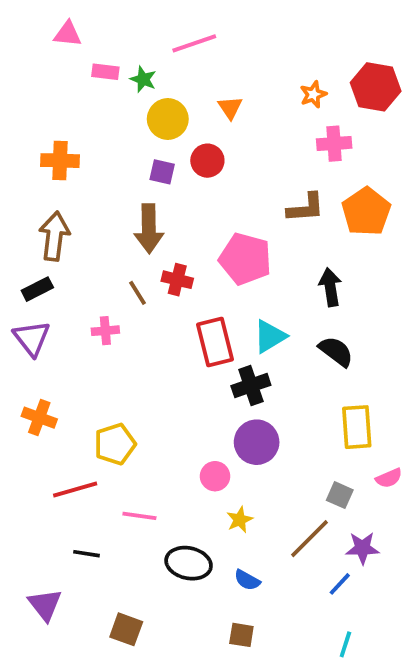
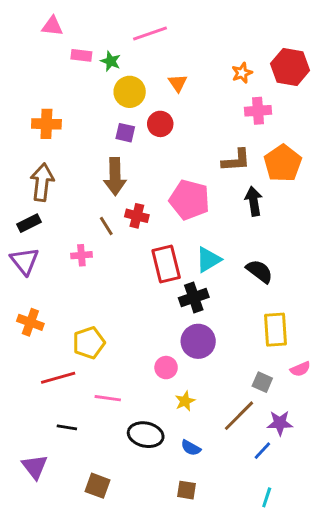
black arrow: (330, 287) -> (254, 201), moved

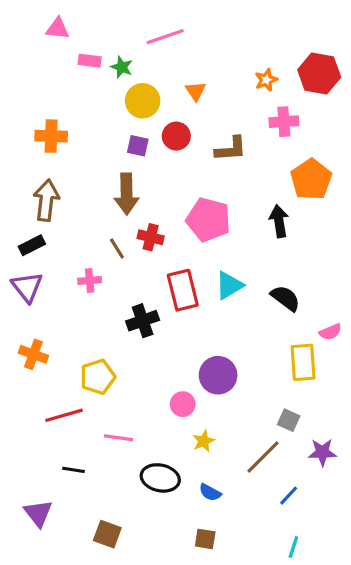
brown L-shape: (236, 160) -> (231, 149), moved
black cross: (194, 298) -> (143, 321), moved
pink semicircle: (300, 369) -> (330, 332), moved
purple star: (280, 423) -> (322, 452), moved

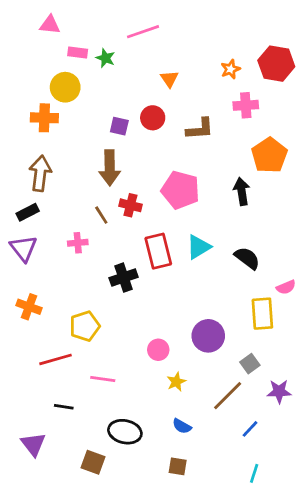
yellow circle: (143, 101) -> (65, 87), moved
purple circle: (218, 375) -> (208, 336), moved
gray square: (289, 420) -> (250, 364), turned 30
black ellipse: (160, 478) -> (125, 432), moved

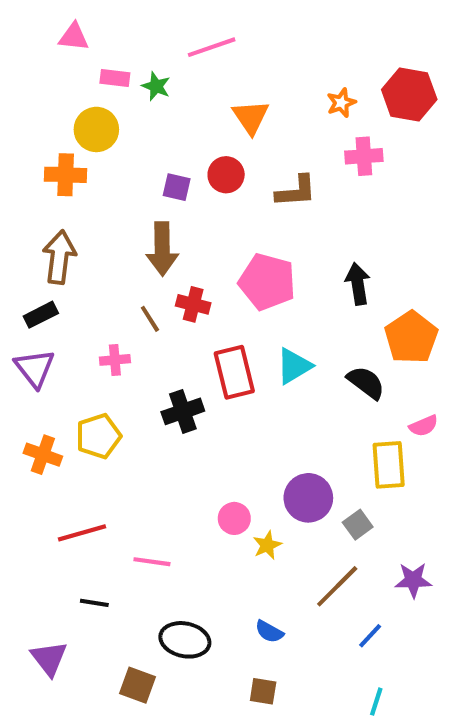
orange triangle: (169, 79) -> (251, 117), size x1.4
orange pentagon: (269, 155) -> (411, 337), moved
yellow pentagon: (85, 326) -> (98, 436), moved
gray square: (250, 364) -> (358, 525), moved
yellow star: (176, 382) -> (267, 545), moved

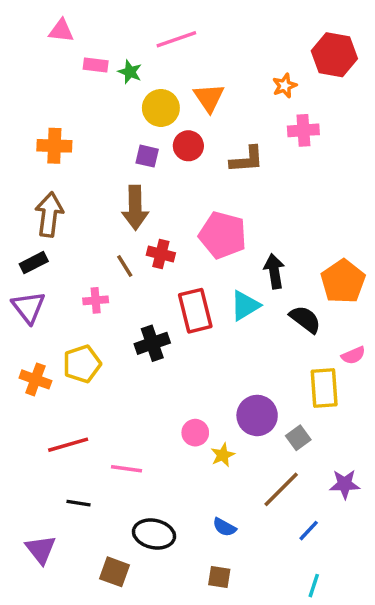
red hexagon: (409, 94) -> (334, 55), moved
yellow circle: (96, 129) -> (161, 108), moved
black arrow: (358, 284) -> (274, 271), moved

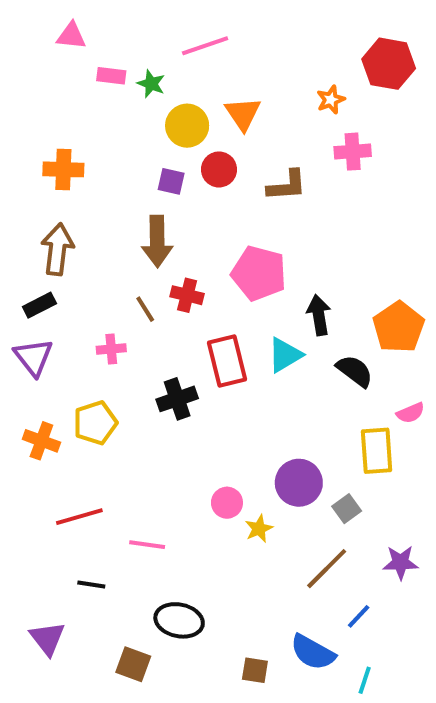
blue semicircle: (224, 527) -> (313, 652), moved, size x1.6

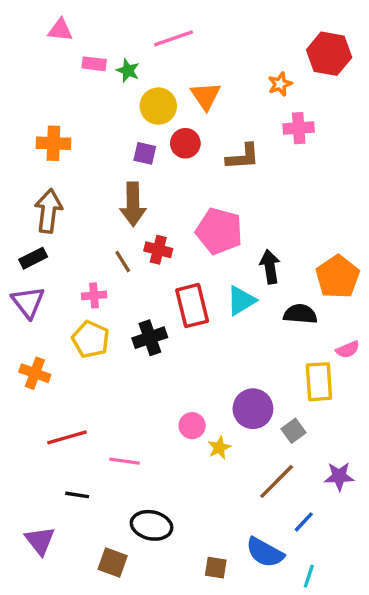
black semicircle: (355, 371) -> (300, 314), turned -32
yellow pentagon: (95, 423) -> (91, 339), moved, turned -30

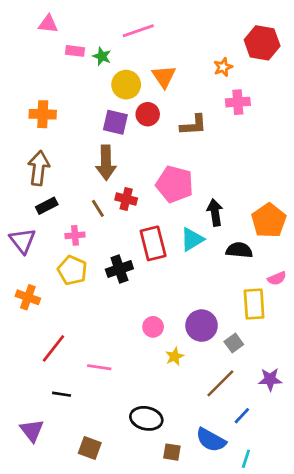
purple square: (145, 153) -> (115, 122), size x1.4
black rectangle: (33, 258) -> (47, 206), moved
pink circle: (192, 426) -> (153, 327), moved
red line: (67, 437) -> (53, 348), turned -36
black ellipse: (152, 525) -> (146, 418), moved

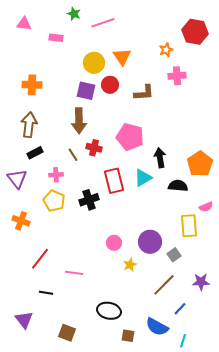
pink triangle: (48, 24) -> (24, 24), moved
green star: (102, 56) -> (74, 14), moved

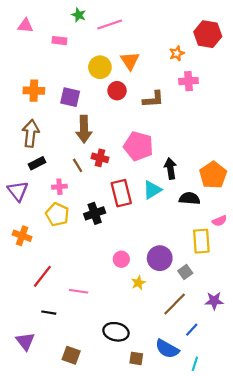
purple square: (86, 91) -> (70, 97), moved

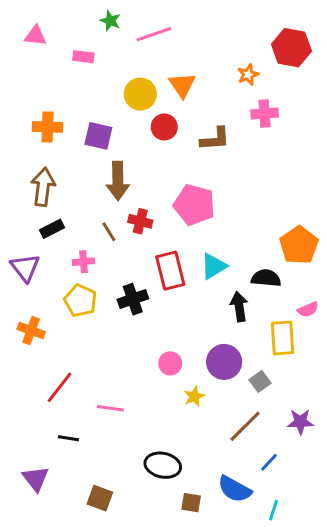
black arrow: (170, 169) -> (239, 307), moved

